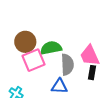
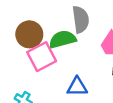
gray semicircle: (67, 65) -> (81, 20), moved

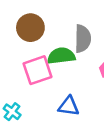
brown circle: (29, 34) -> (30, 28), moved

